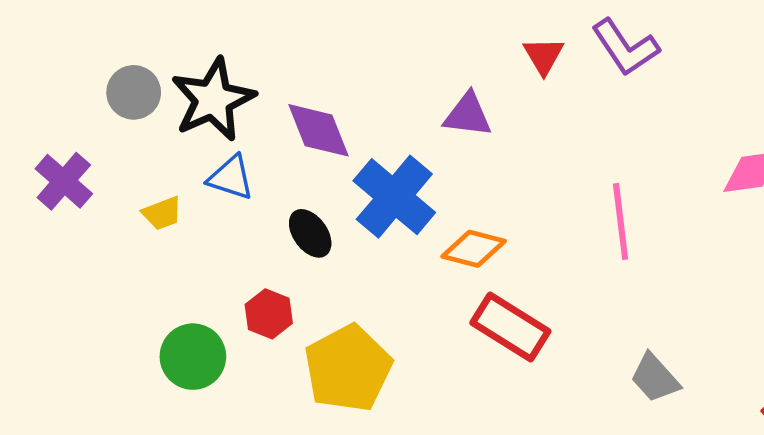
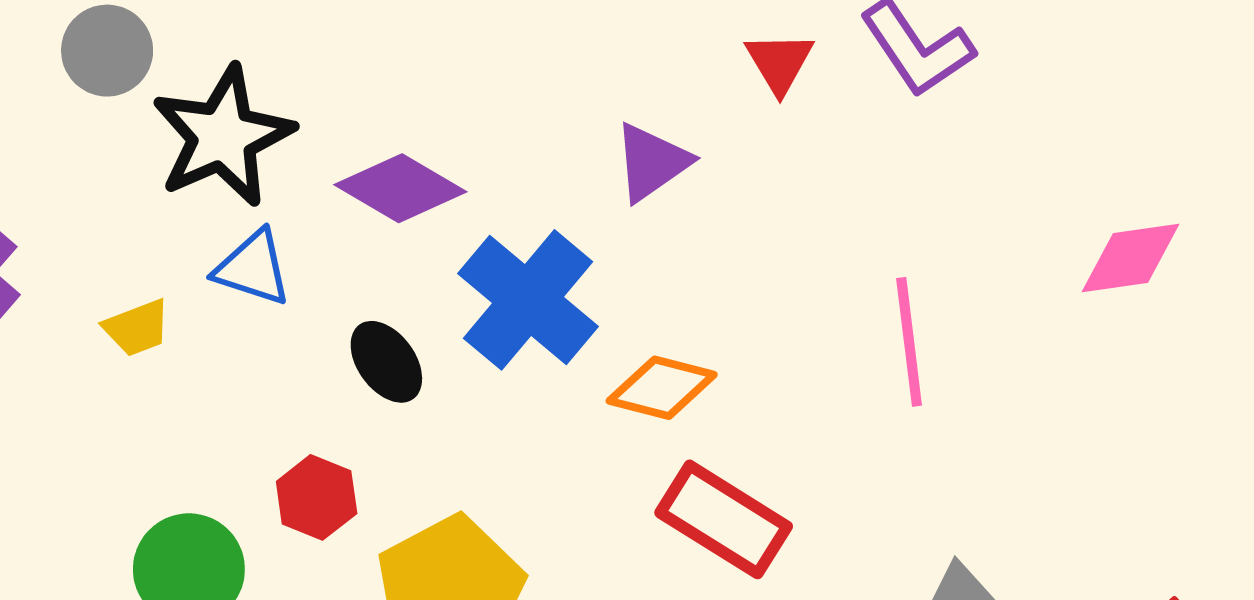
gray circle: (134, 92) -> (107, 51), moved
purple triangle: (468, 115) -> (652, 162), turned -42
purple diamond: (318, 130) -> (400, 188), turned -38

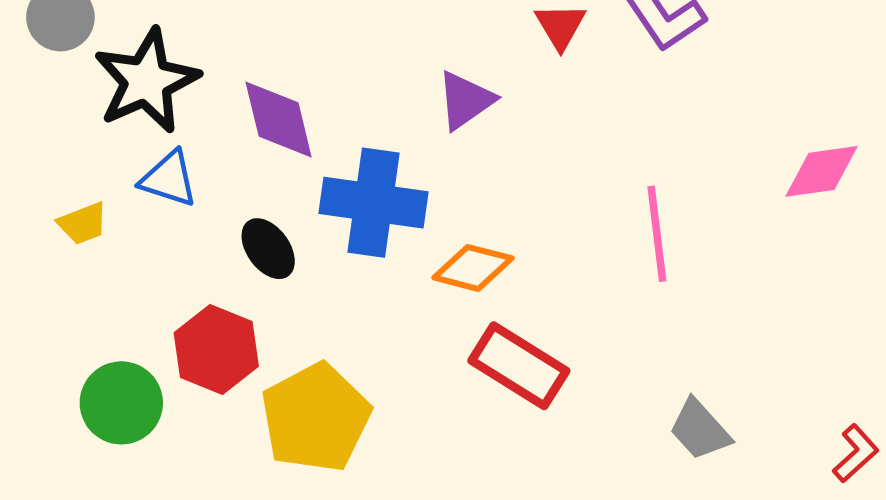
purple diamond: (400, 188) -> (279, 120), turned 46
blue cross: (528, 300) -> (373, 203), turned -32
red hexagon: (317, 497) -> (216, 349), size x1.4

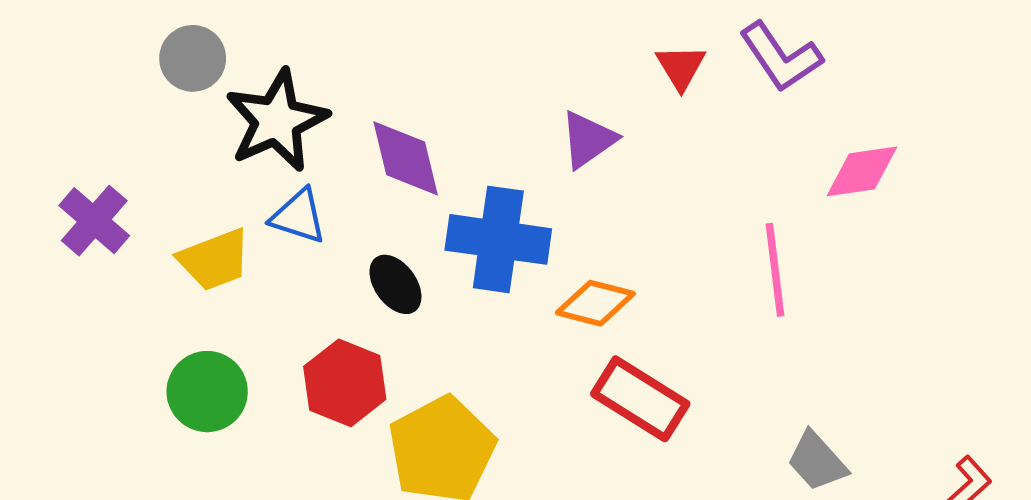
pink diamond: (822, 171) -> (862, 171), moved
yellow trapezoid: (83, 223) -> (214, 260), size x1.5
green circle: (121, 403) -> (207, 392), moved

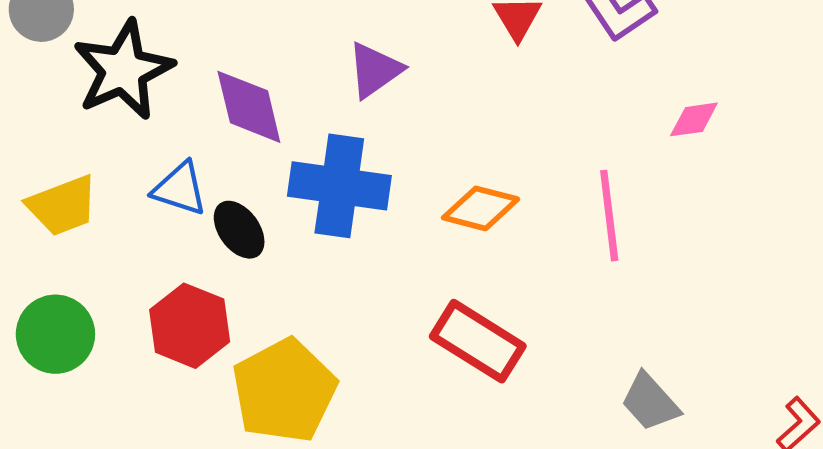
purple triangle: (588, 140) -> (375, 70), moved
pink diamond: (862, 171) -> (694, 119), size x0.7
blue triangle: (298, 216) -> (180, 189), moved
orange diamond: (595, 303) -> (481, 208), moved

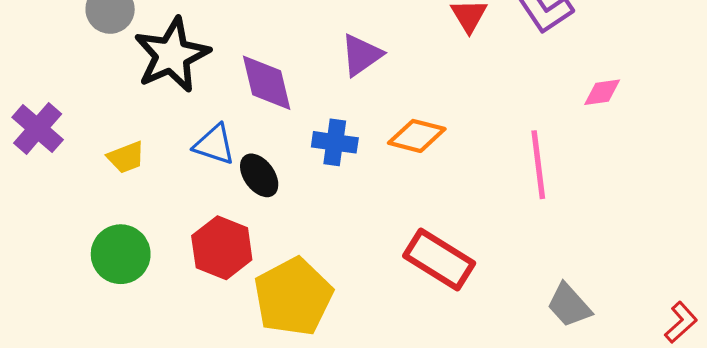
blue cross: (339, 186) -> (335, 142), size x0.6
yellow trapezoid: (63, 206) -> (126, 157), size x0.7
orange diamond: (481, 208) -> (417, 136), moved

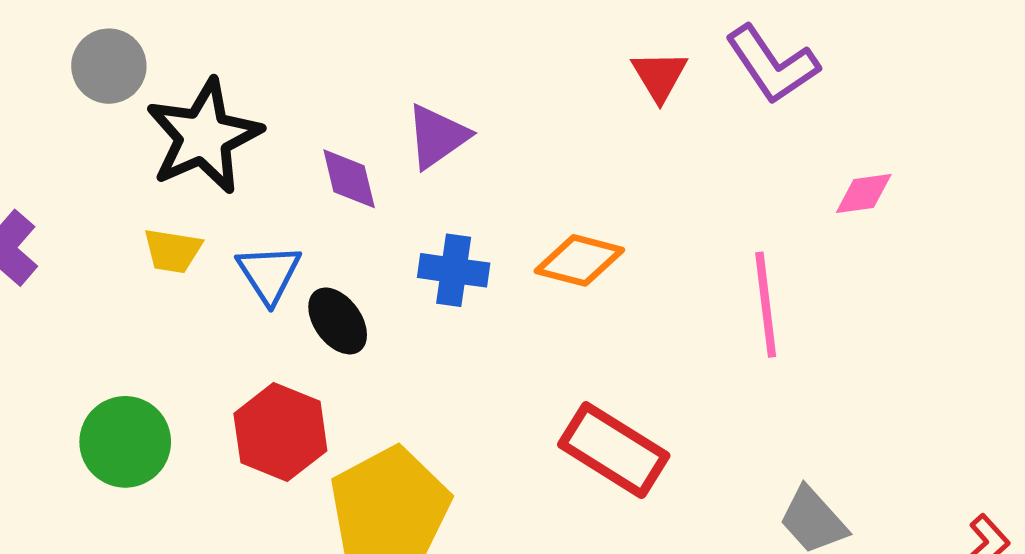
purple triangle: (361, 55) -> (437, 136), moved
purple diamond: (267, 83) -> (349, 179), size x0.7
blue triangle: (214, 144) -> (269, 274), turned 39
yellow trapezoid: (126, 157) -> (173, 251), moved, turned 30

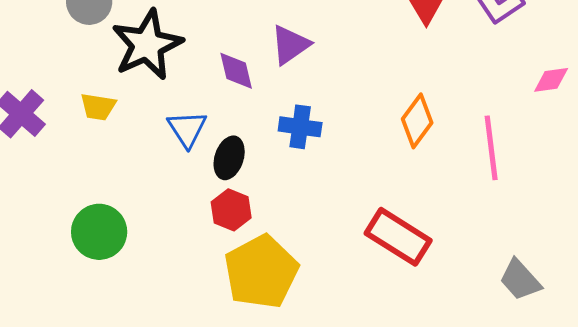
yellow trapezoid: (173, 251) -> (98, 107), moved
orange diamond: (579, 260) -> (417, 121), moved, turned -68
black ellipse: (338, 321) -> (229, 158), turned 54
red hexagon: (280, 432) -> (231, 210), moved, size x0.7

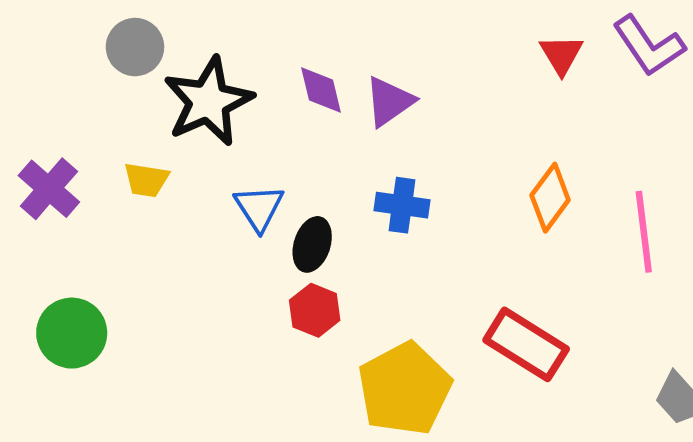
purple diamond: (236, 71) -> (321, 90), moved
green circle: (99, 232) -> (72, 333), moved
yellow pentagon: (261, 272) -> (405, 389), moved

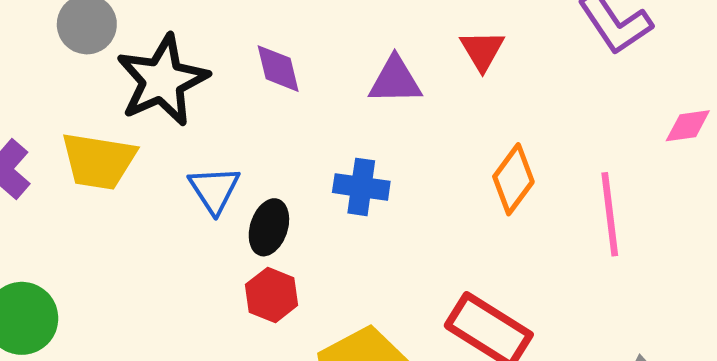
red triangle: (561, 55) -> (482, 50), moved
purple triangle: (389, 101) -> (395, 80), moved, turned 34
yellow trapezoid: (146, 180) -> (99, 161), size x1.6

